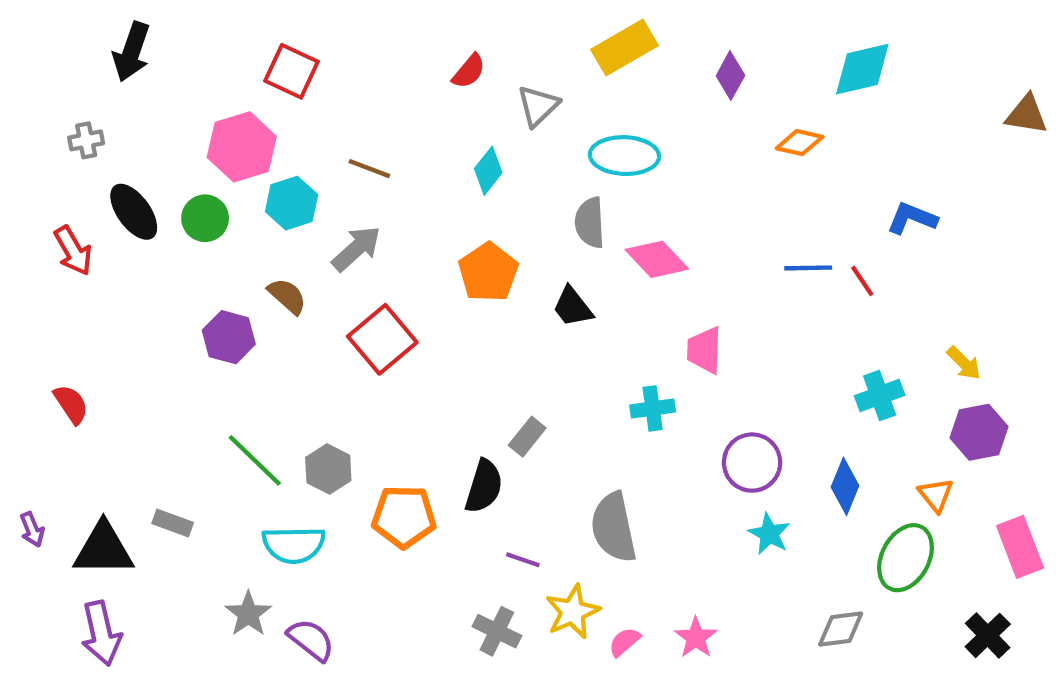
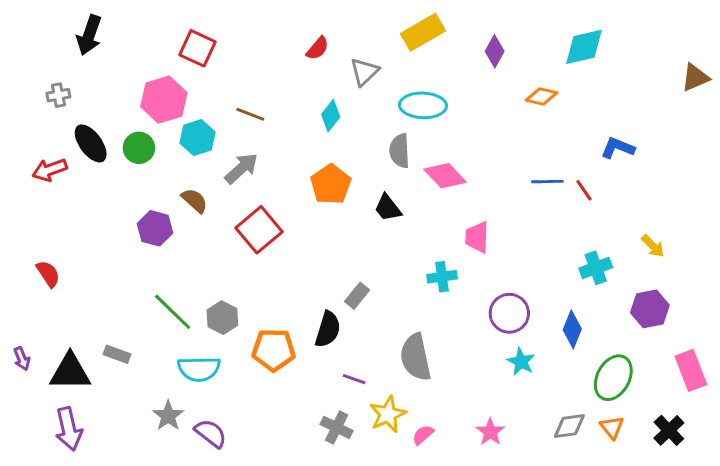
brown triangle: (1027, 114) -> (695, 78), turned -32
red arrow: (73, 251) -> (50, 170), turned 100
purple hexagon: (979, 432) -> (650, 309), moved
orange triangle: (936, 495) -> (612, 427), moved
pink star: (696, 638) -> (490, 432), moved

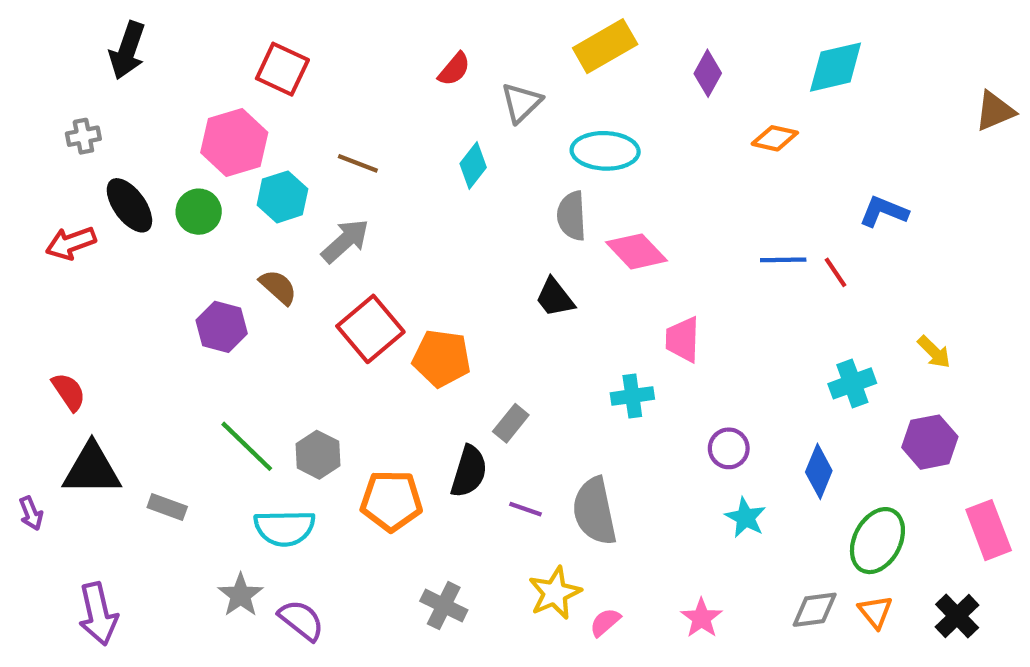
orange pentagon: (331, 184) -> (442, 358), moved, turned -30
purple circle: (509, 313) -> (729, 448), size x0.7
black triangle: (70, 372) -> (92, 469), moved
purple line: (354, 379) -> (525, 509), moved
gray cross: (337, 427) -> (444, 606), moved

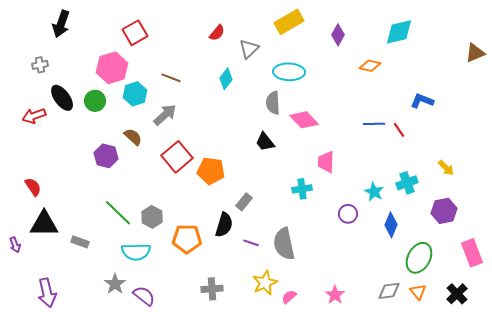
red square: (282, 69) -> (135, 33), turned 35
cyan star: (745, 518) -> (374, 192), moved
gray cross: (444, 606) -> (212, 289), turned -30

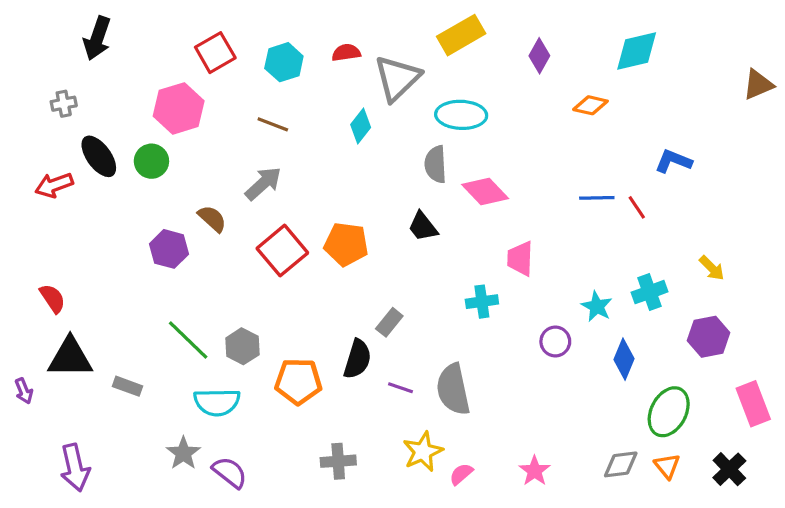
red semicircle: (217, 33) -> (346, 53), turned -138
gray triangle: (249, 49) -> (397, 78), size x1.5
cyan hexagon: (135, 94) -> (284, 62), moved
orange pentagon: (211, 171) -> (346, 244), moved

